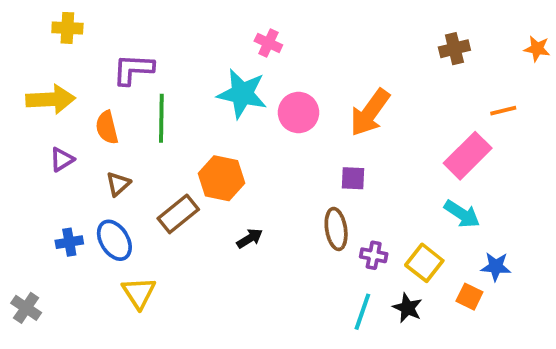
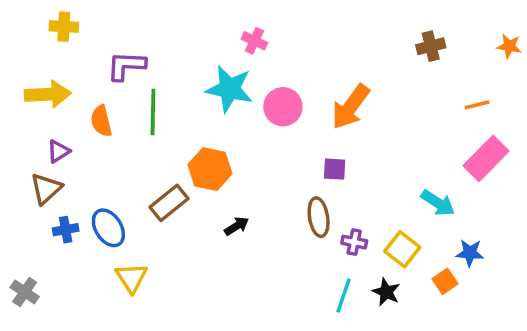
pink rectangle: (468, 156) -> (486, 158), moved
brown triangle: (118, 184) -> (46, 189), moved, size x1.4
orange square: (469, 297) -> (445, 281), turned 30

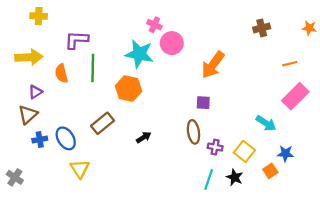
pink circle: (283, 107) -> (172, 43), moved
orange hexagon: (210, 169) -> (129, 89), moved

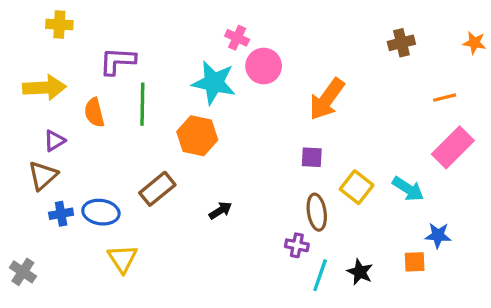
brown ellipse: (193, 132) -> (317, 212), moved
blue ellipse: (66, 138) -> (101, 212), turned -50
purple cross: (215, 147) -> (297, 245), moved
yellow square: (244, 151) -> (357, 187), moved
orange square: (270, 171) -> (415, 262), turned 32

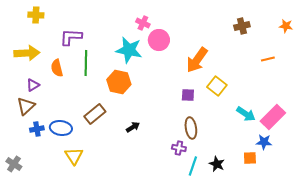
pink rectangle: (453, 147) -> (273, 117), moved
yellow square: (357, 187) -> (217, 86), moved

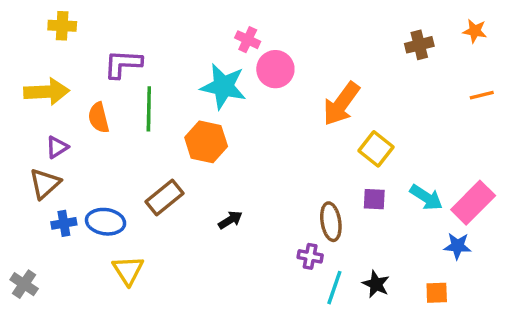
orange star: (286, 26) -> (475, 31), moved
orange line: (268, 59) -> (482, 95), moved
purple square: (188, 95) -> (374, 199), moved
orange square: (250, 158) -> (437, 293), moved

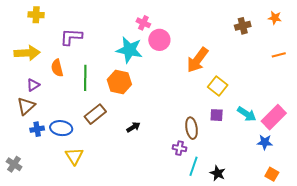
green line: (149, 109) -> (85, 78), moved
black star: (376, 284) -> (218, 173), moved
orange square: (437, 293) -> (272, 174), moved, turned 32

